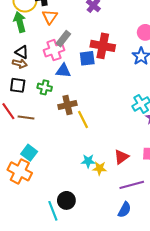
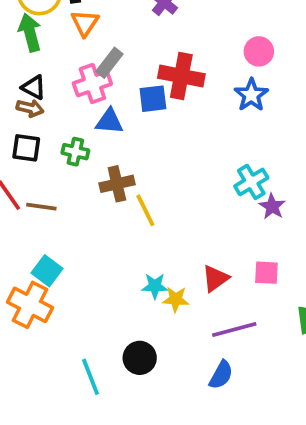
black circle: (66, 200) -> (140, 358), moved

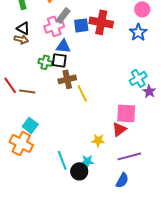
blue square: (153, 99) -> (81, 25), moved
black square: (26, 148) -> (59, 60), moved
pink square: (266, 273) -> (126, 113), moved, size x1.5
cyan star: (155, 286) -> (87, 161), moved
cyan line: (90, 377) -> (62, 160), moved

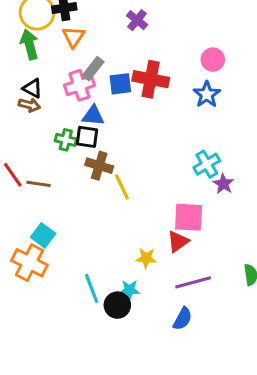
brown cross: (67, 79) -> (99, 166), turned 30

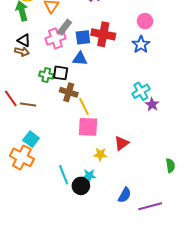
blue triangle: (93, 116) -> (80, 59), moved
pink square: (189, 217) -> (88, 127), moved
purple line: (193, 282) -> (150, 206), moved

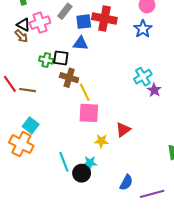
pink cross: (55, 38) -> (40, 23), moved
brown arrow: (22, 52) -> (21, 36), turned 32

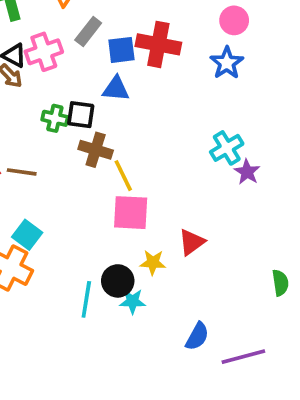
cyan line: (64, 162) -> (86, 299), turned 30
black circle: (82, 173) -> (118, 281), moved

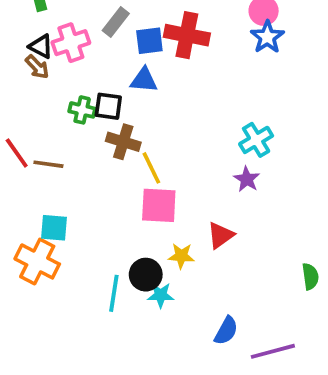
blue star: (227, 63) -> (267, 37), moved
purple star: (247, 172) -> (247, 179), moved
cyan square: (27, 235) -> (54, 228), turned -32

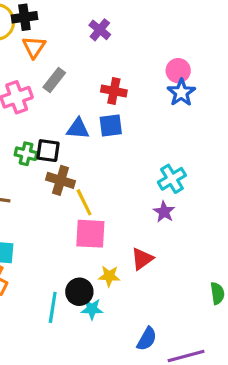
red cross: (187, 35) -> (114, 91), size x0.7
blue square: (149, 41) -> (111, 125), moved

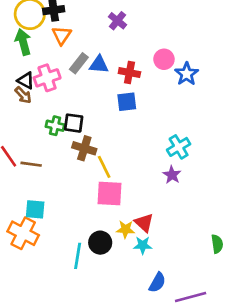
pink circle: (178, 71) -> (164, 59), moved
blue triangle: (78, 129) -> (99, 65), moved
red triangle: (142, 259) -> (144, 223), moved, turned -42
cyan star: (92, 309) -> (143, 245), moved

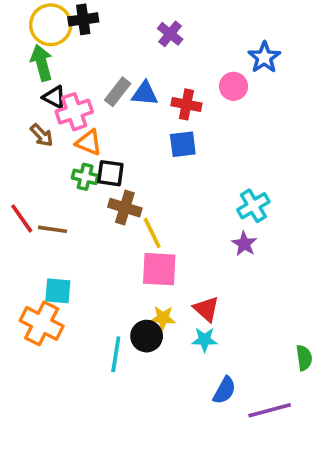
orange triangle: (62, 35) -> (89, 142), moved, turned -42
blue star: (187, 74) -> (264, 57), moved
black triangle: (26, 80) -> (54, 97), moved
yellow star: (125, 229) -> (163, 318), moved
green semicircle: (217, 244) -> (304, 358), moved

